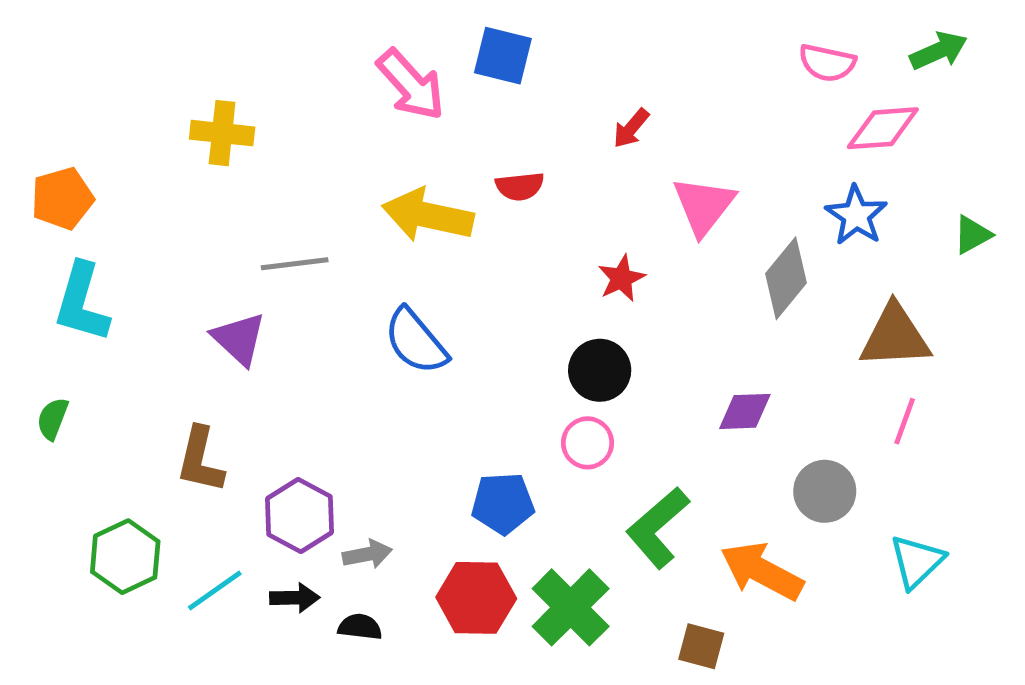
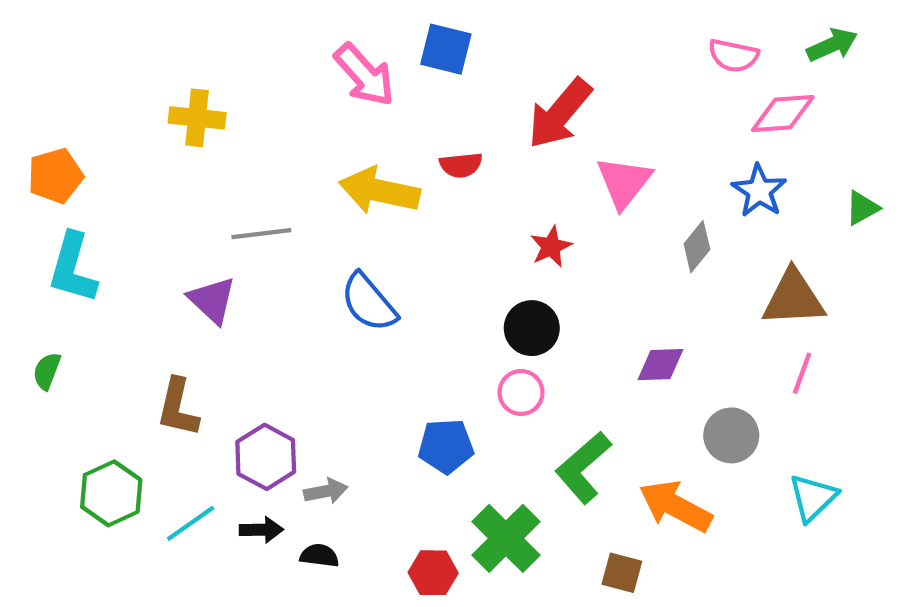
red arrow: (631, 128) -> (560, 114), size x2.0
gray diamond: (786, 278) -> (697, 247), size x0.7
red hexagon: (476, 598) -> (433, 573), moved, size x0.7

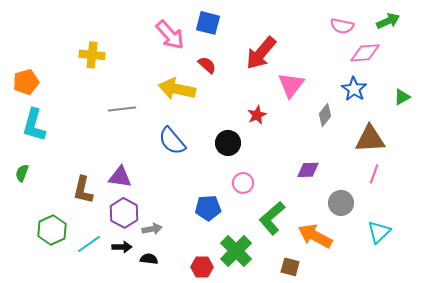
red semicircle: (461, 165) -> (207, 65), moved, turned -132
purple triangle: (212, 300) -> (120, 177), moved, turned -35
black circle: (532, 328) -> (228, 143), moved

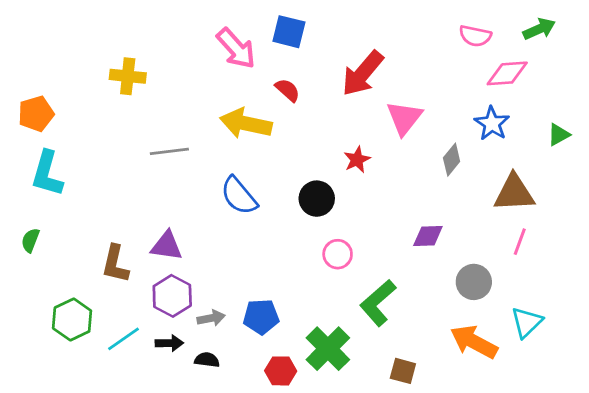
blue pentagon: (208, 208) -> (261, 317), moved
orange arrow: (315, 236) -> (474, 342), moved

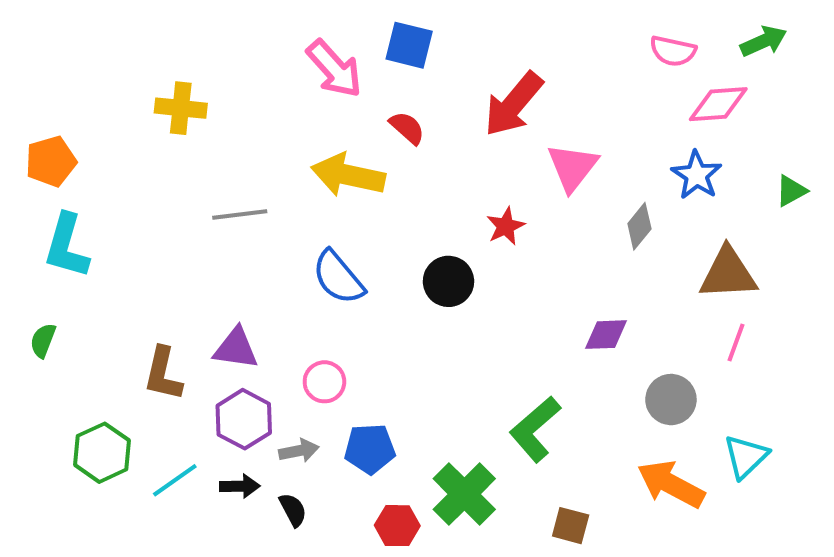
pink circle: (338, 254) -> (324, 382), moved
black semicircle: (207, 360) -> (293, 510), turned 55

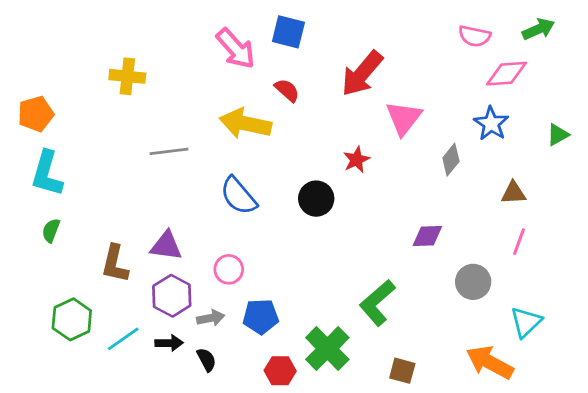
brown triangle: (728, 274) -> (513, 193), size x0.6
green semicircle: (43, 340) -> (51, 230), moved
orange arrow: (671, 484) -> (490, 362), moved

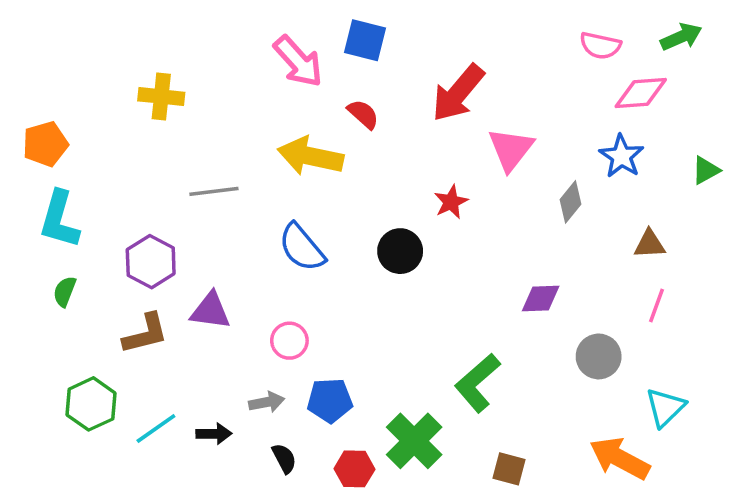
brown L-shape: (115, 264) -> (145, 334), turned -117
purple hexagon: (172, 296) -> (151, 262), moved
black semicircle: (207, 360) -> (284, 458), moved

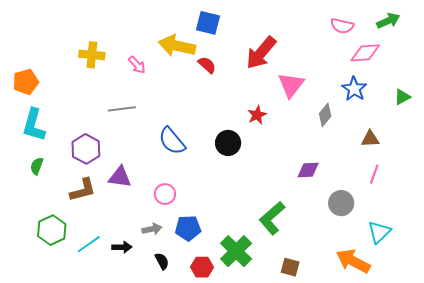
pink arrow: (298, 61) -> (137, 65), moved, size x0.6
yellow arrow: (311, 156) -> (177, 46), moved

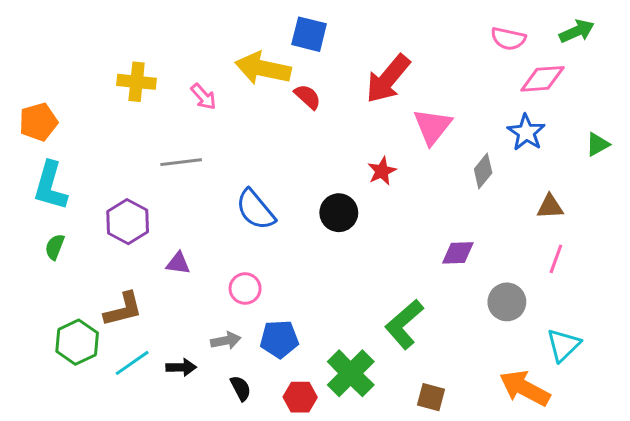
purple triangle: (120, 177) -> (178, 263), size x0.7
brown L-shape: (83, 190) -> (123, 309), moved

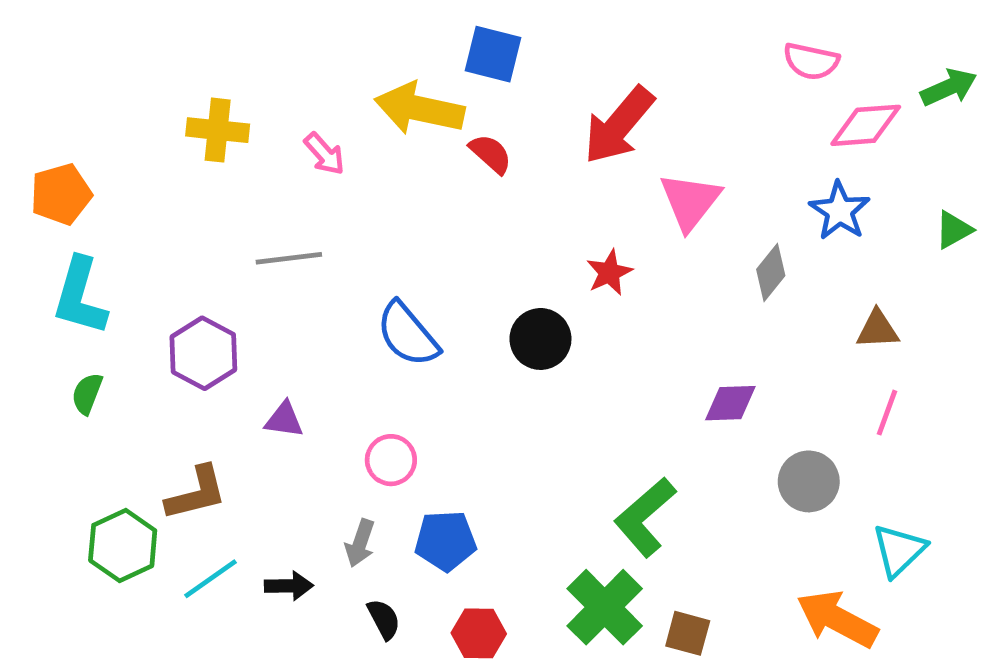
green arrow: (577, 31) -> (949, 87), moved
gray arrow: (226, 341) -> (360, 543), turned 120
green cross: (351, 373) -> (605, 607), moved

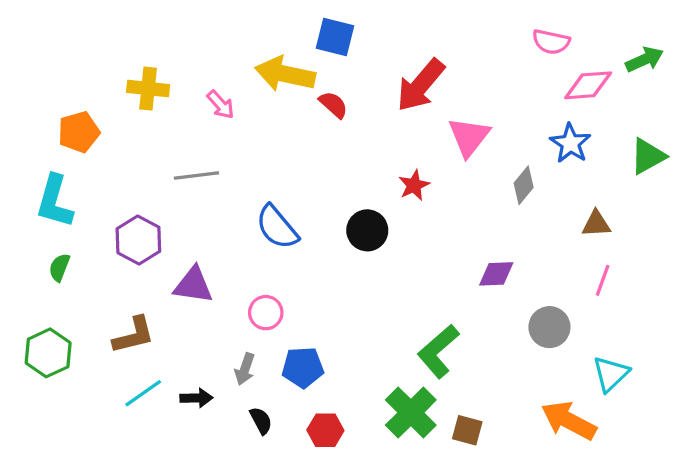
orange pentagon: (61, 194) -> (79, 132), moved
green triangle: (954, 230) -> (648, 156), size x1.4
purple triangle: (284, 420) -> (193, 285), size x1.5
green hexagon: (123, 546) -> (48, 353), moved

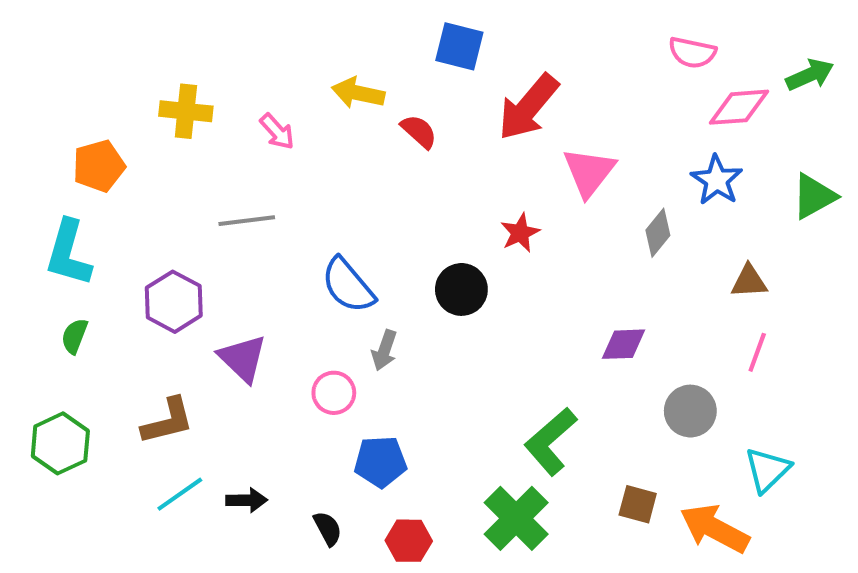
blue square: (335, 37) -> (459, 46), moved
yellow arrow: (285, 74) -> (358, 93), size x0.7
purple triangle: (193, 285) -> (243, 358), turned 36
gray arrow: (245, 369) -> (384, 350), moved
brown square: (467, 430) -> (638, 504), moved

